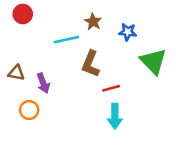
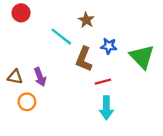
blue star: (128, 32) -> (109, 46), moved
cyan line: (66, 40) -> (61, 37), turned 50
brown triangle: (16, 73) -> (15, 77), moved

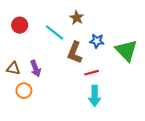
red circle: (21, 13) -> (20, 25), moved

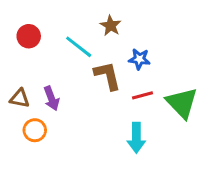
green triangle: (126, 50) -> (182, 103), moved
brown L-shape: (75, 53) -> (108, 76), turned 145
red line: (92, 73) -> (142, 95), moved

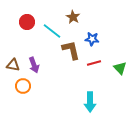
red circle: (29, 36) -> (27, 22), moved
green triangle: (182, 103) -> (120, 68), size x0.6
cyan arrow: (136, 138) -> (90, 102), moved

